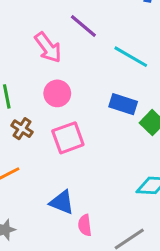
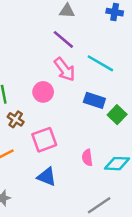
pink arrow: (48, 47) -> (65, 69), moved
pink square: (68, 138) -> (44, 140), moved
pink semicircle: (85, 225) -> (87, 158), moved

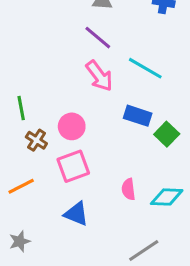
pink circle: (43, 92) -> (72, 126), moved

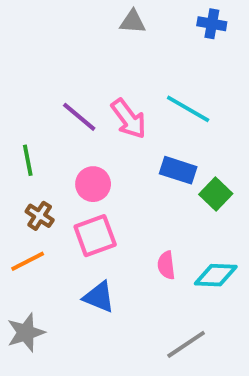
purple line: (98, 38) -> (79, 117), moved
brown cross: (36, 140) -> (40, 216), moved
gray star: (20, 241) -> (26, 333), size x1.4

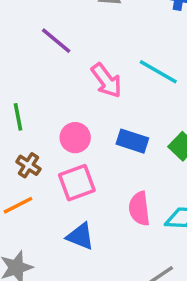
purple line: (79, 117) -> (56, 41), moved
blue rectangle: (178, 170) -> (132, 141), moved
pink semicircle: (166, 265) -> (139, 209), size x1.4

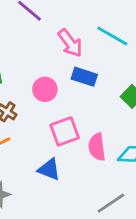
blue rectangle: (132, 141) -> (84, 77), moved
pink square: (77, 183) -> (65, 131), moved

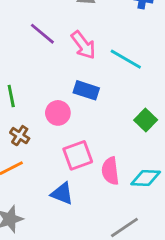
pink arrow: (70, 43) -> (83, 45), moved
blue rectangle: (84, 77) -> (86, 90), moved

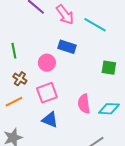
green square: (146, 120) -> (109, 68), turned -35
pink square: (78, 155) -> (47, 93), moved

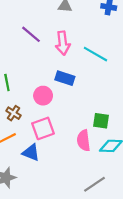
pink arrow: (65, 15) -> (63, 43), turned 30
green square: (109, 68) -> (101, 121), moved
blue triangle: (50, 120) -> (31, 153), moved

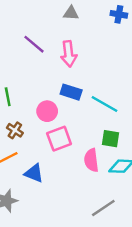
cyan line: (96, 54) -> (105, 104), moved
pink square: (43, 128) -> (59, 139), moved

